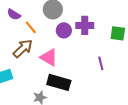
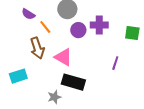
brown arrow: (23, 48) -> (37, 48), turned 115
purple line: (101, 63) -> (115, 63), turned 32

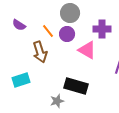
purple semicircle: (28, 14) -> (19, 25), moved
purple circle: (78, 30) -> (67, 34), moved
pink triangle: (63, 57) -> (87, 50), moved

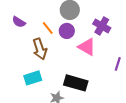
purple cross: (102, 29) -> (102, 26), turned 30
cyan rectangle: (21, 80) -> (33, 78), moved

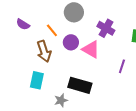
purple circle: (67, 31) -> (71, 42), moved
cyan rectangle: (33, 78) -> (37, 80), turned -60

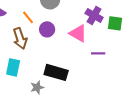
purple cross: (106, 28) -> (94, 15), moved
pink triangle: (91, 49) -> (78, 33), moved
purple line: (122, 66) -> (98, 53), turned 72

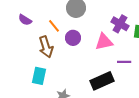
pink triangle: (78, 33) -> (104, 42), turned -42
black rectangle: (56, 72) -> (102, 81), moved, turned -40

